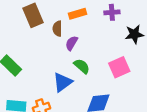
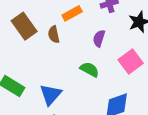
purple semicircle: (72, 43) -> (99, 38), moved
blue triangle: (63, 82) -> (51, 95), moved

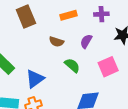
brown semicircle: (54, 34) -> (56, 42), moved, turned -72

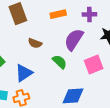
purple semicircle: (86, 41) -> (74, 40), size x1.6
brown semicircle: (56, 42) -> (35, 43), moved

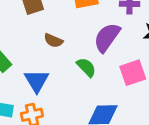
blue triangle: (24, 73) -> (37, 81), turned -30

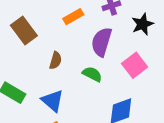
brown semicircle: (53, 41) -> (55, 60), turned -78

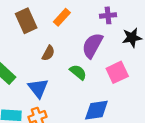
orange rectangle: (73, 17) -> (62, 17), moved, turned -30

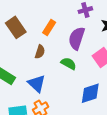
orange rectangle: (62, 17) -> (49, 27), moved

